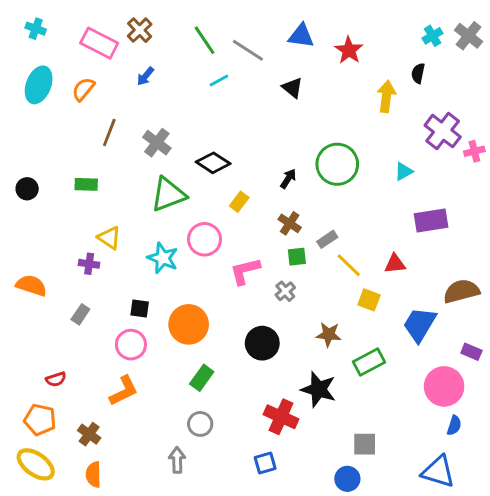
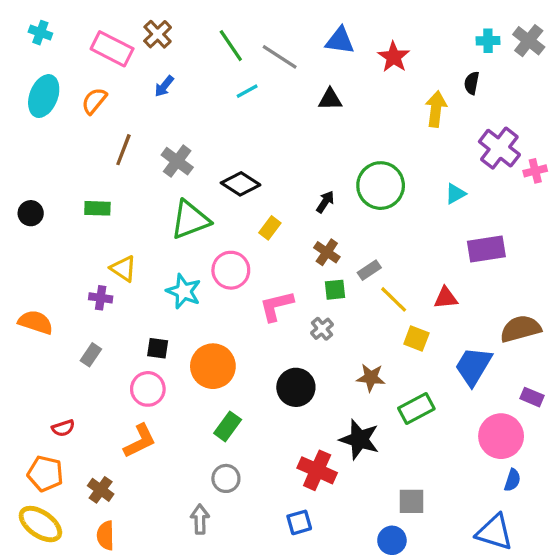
cyan cross: (433, 36) -> (488, 41), turned 30
black triangle: (293, 88) -> (330, 99), turned -40

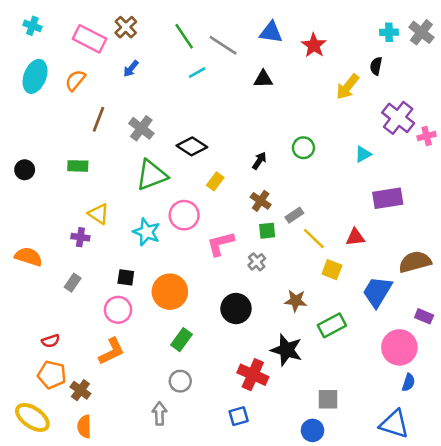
yellow arrow: (436, 109) -> (348, 87), turned -148
green circle: (381, 186) -> (303, 148), size x0.6
orange pentagon: (45, 474) -> (52, 375), moved

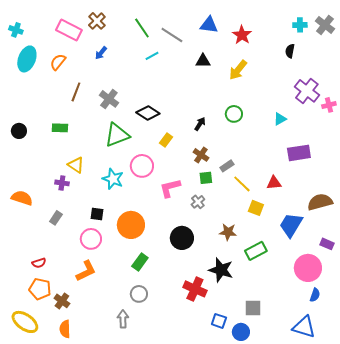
cyan cross: (32, 26) -> (16, 30), moved
yellow arrow: (348, 87) -> (238, 70), moved
blue square: (239, 416) -> (219, 321), moved, turned 35

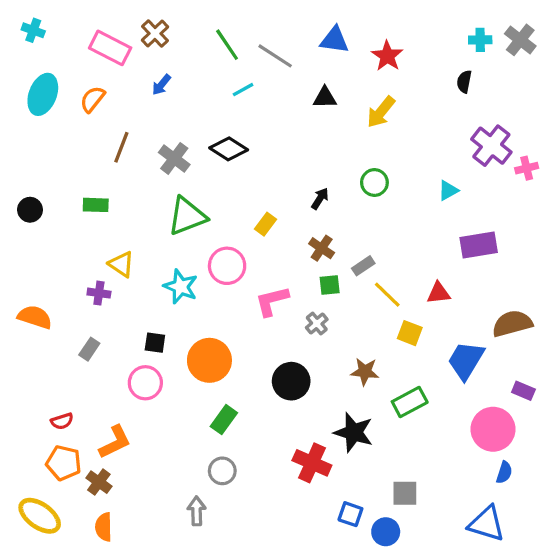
cyan cross: (16, 30) -> (33, 30), moved
black diamond: (148, 113) -> (229, 149), moved
orange L-shape: (86, 271) -> (115, 442), moved

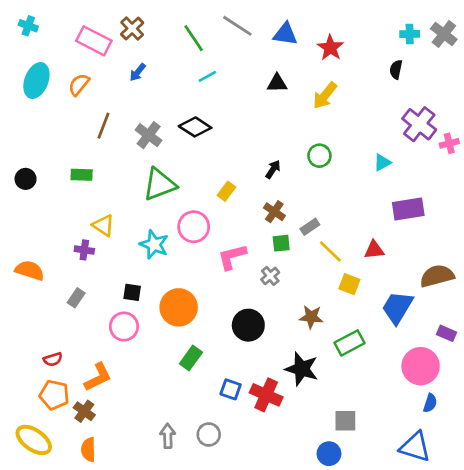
gray line: (275, 56) -> (237, 26), moved
gray circle: (222, 471) -> (209, 434), moved
blue square: (350, 514) -> (231, 389), moved

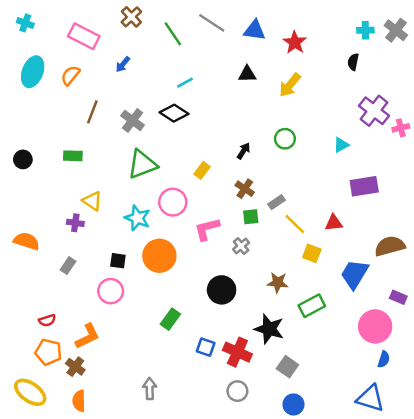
brown cross: (132, 29) -> (131, 17), moved
cyan line: (207, 76) -> (185, 83), moved
orange circle: (179, 307) -> (159, 256), moved
gray square: (345, 421) -> (287, 367), moved, turned 35
gray circle: (209, 434) -> (237, 391), moved

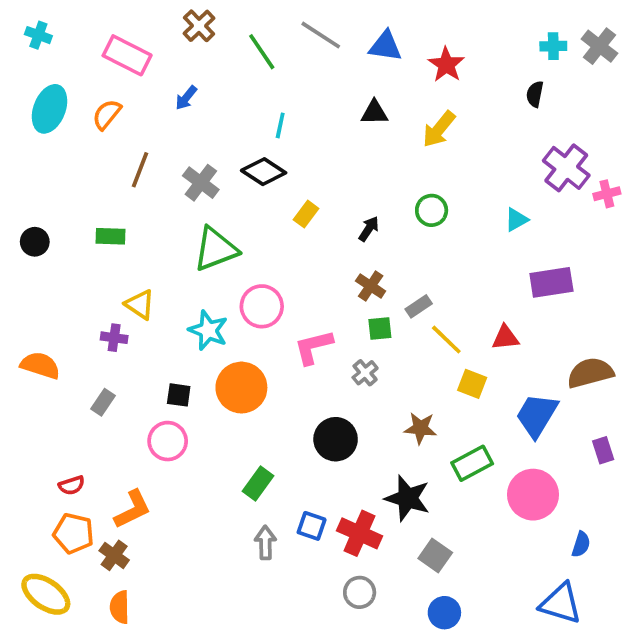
cyan line: (185, 83) -> (280, 125), turned -49
yellow rectangle: (202, 170) -> (306, 214), moved
purple rectangle: (398, 297) -> (603, 450), turned 49
pink circle: (375, 326) -> (533, 495), moved
gray arrow: (150, 389) -> (265, 543), moved

